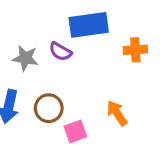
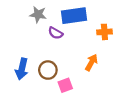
gray star: (25, 58) -> (38, 15), moved
orange arrow: (117, 113) -> (91, 62), moved, turned 63

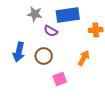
blue arrow: (22, 69) -> (19, 52), moved
brown circle: (48, 70) -> (44, 56), moved

